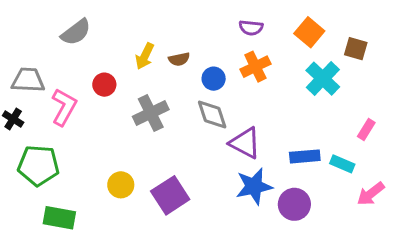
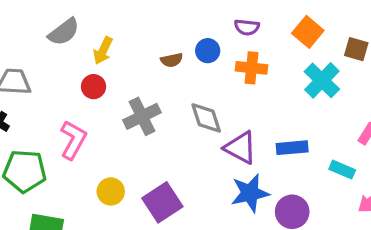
yellow arrow: (145, 56) -> (103, 51), moved
orange cross: (255, 67) -> (251, 68), turned 32
blue circle: (214, 79) -> (208, 51), moved
pink L-shape: (64, 107) -> (73, 140), moved
blue rectangle: (305, 156) -> (292, 148), moved

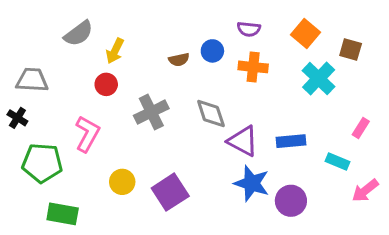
blue star: (250, 193) -> (252, 183), turned 30

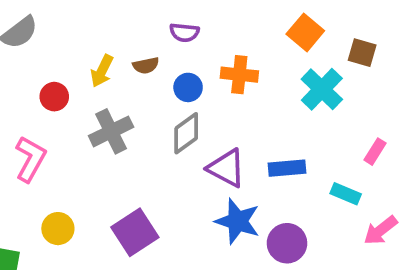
purple semicircle: (249, 29) -> (184, 32), moved
yellow arrow: (115, 51) -> (102, 71), moved
blue circle: (212, 51) -> (188, 87), moved
gray diamond: (211, 113) -> (186, 133), turned 72
yellow circle: (122, 182) -> (58, 229), moved

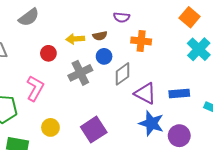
yellow arrow: (102, 71) -> (75, 39), turned 60
orange cross: (239, 75) -> (141, 41), moved
blue circle: (188, 87) -> (104, 56), moved

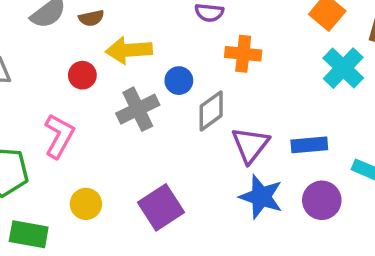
brown semicircle: (100, 36) -> (91, 18), moved
yellow arrow: (75, 39) -> (129, 50), size x1.4
purple triangle: (145, 93) -> (250, 145), turned 40
purple circle: (179, 136) -> (322, 200), moved

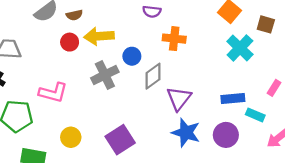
red circle: (82, 75) -> (70, 42), moved
pink L-shape: (59, 136) -> (53, 93), turned 76
blue rectangle: (309, 145) -> (233, 98), moved

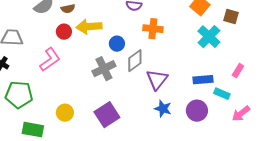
gray cross: (105, 75) -> (104, 69), moved
pink L-shape: (53, 93) -> (50, 60), moved, turned -50
blue star: (186, 133) -> (163, 109), size x0.7

